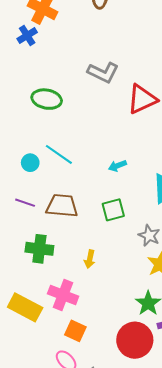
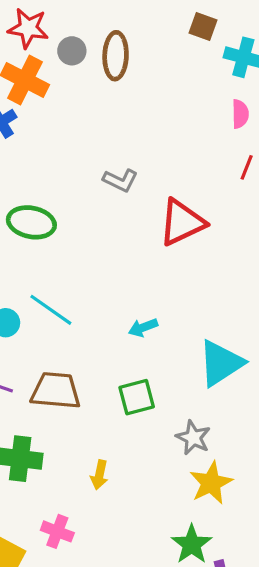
gray L-shape: (103, 72) -> (120, 180), size x0.7
pink cross: (63, 295) -> (57, 531), size x0.7

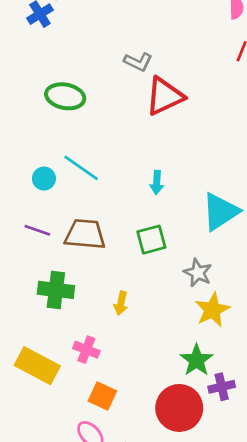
red triangle: (182, 222) -> (165, 96), moved
cyan arrow: (143, 328) -> (157, 183), turned -65

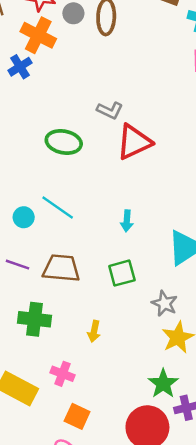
green ellipse: (65, 96) -> (64, 142), moved

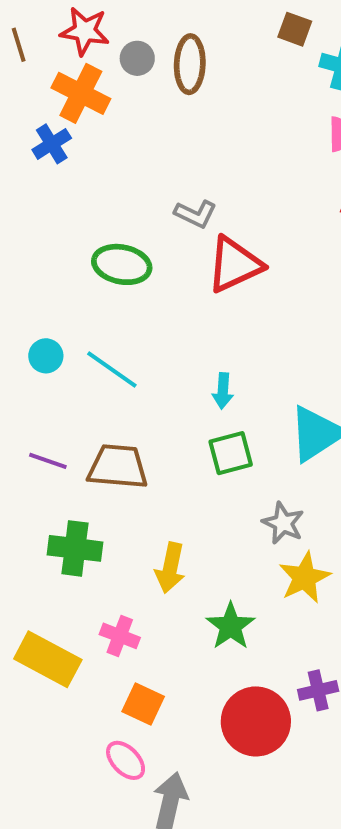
cyan circle: (24, 217) -> (46, 356), moved
green square: (122, 273) -> (231, 453), moved
yellow arrow: (94, 331) -> (170, 568), size x1.4
green star: (163, 384) -> (231, 626), moved

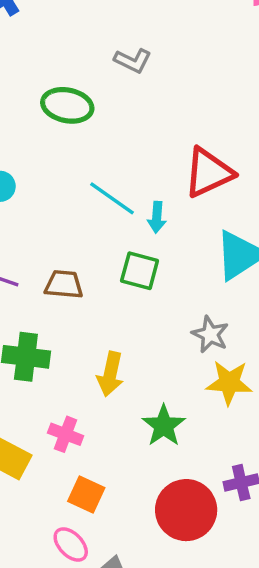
red triangle: (234, 264) -> (208, 173), moved
cyan line: (112, 369) -> (112, 198), moved
green square: (231, 453) -> (140, 271), moved, turned 30
brown trapezoid: (118, 467) -> (64, 284), size x0.7
yellow star: (304, 578) -> (229, 383), turned 30

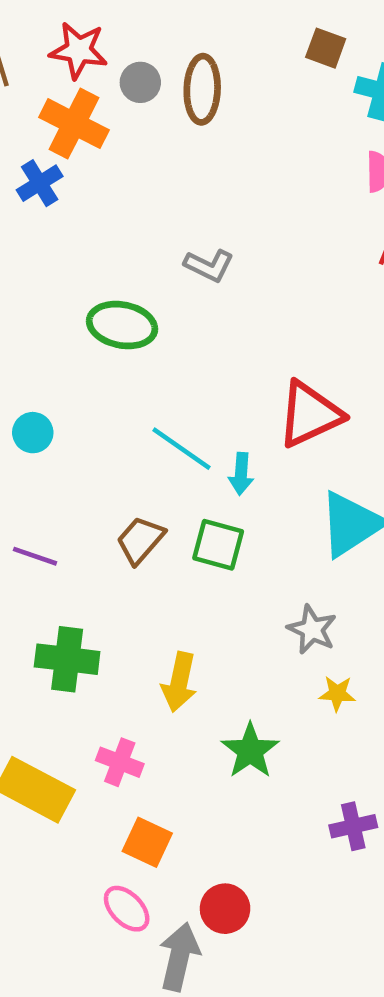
brown trapezoid: (64, 284) -> (140, 540), moved, turned -54
yellow star: (229, 383) -> (337, 694), size x0.6
red circle: (186, 510) -> (225, 909), moved, size x0.6

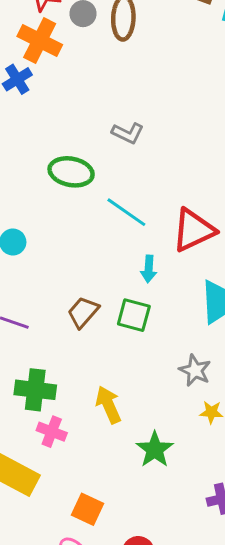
cyan line: (182, 449) -> (126, 212), moved
yellow arrow: (179, 682) -> (108, 405), turned 144
pink cross: (120, 762) -> (52, 432), moved

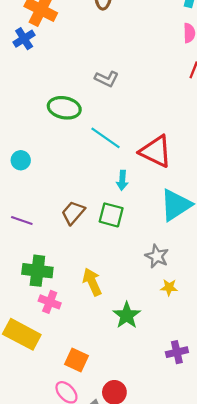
red triangle: (193, 230) -> (156, 151), turned 51

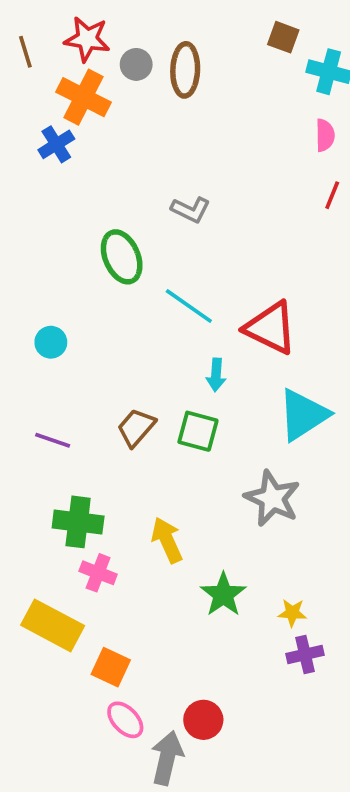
green ellipse: (64, 108) -> (122, 257), turned 56
gray star: (157, 256) -> (272, 498), size x1.4
yellow star: (169, 287) -> (292, 613), moved
orange square: (77, 360) -> (111, 667), moved

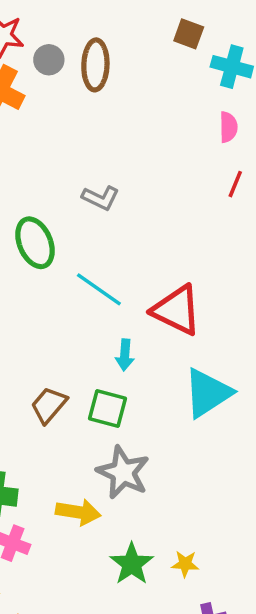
gray star: (272, 498) -> (123, 472), moved
yellow arrow: (167, 540) -> (78, 512), turned 123
yellow star: (292, 613) -> (185, 564), moved

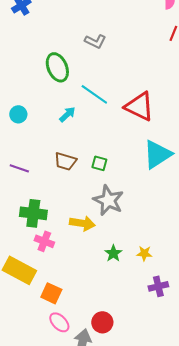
cyan arrow: (125, 355) -> (67, 114), moved, turned -138
brown trapezoid: (49, 405) -> (65, 161), turned -115
green square: (108, 408) -> (99, 163), size x0.7
green star: (132, 564) -> (113, 253), size x0.7

